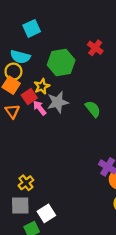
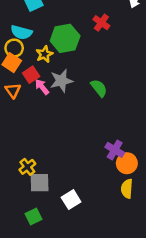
yellow star: (42, 86) -> (44, 54), moved
gray square: (20, 205) -> (40, 183), moved
white square: (46, 213) -> (71, 200), moved

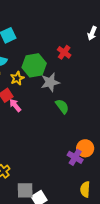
gray star: (61, 81) -> (50, 82), moved
orange circle: (127, 163) -> (85, 148), moved
gray square: (40, 183) -> (25, 190), moved

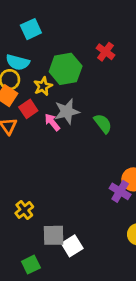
gray star: (50, 82) -> (67, 112), moved
pink arrow: (15, 105) -> (52, 122), moved

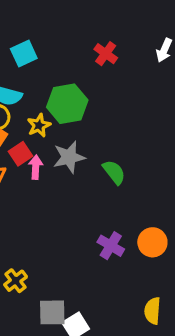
red cross: (105, 52) -> (106, 54), moved
pink arrow: (52, 122) -> (36, 167), moved, turned 42
purple cross: (120, 191) -> (111, 246), moved

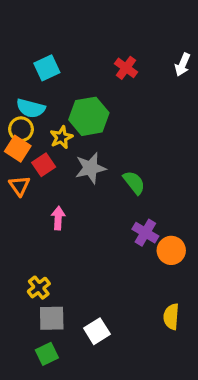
pink arrow: (36, 167) -> (58, 218), moved
purple cross: (111, 246) -> (145, 233), moved
gray square: (52, 312) -> (52, 318), moved

